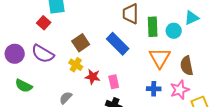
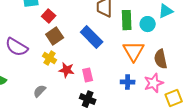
red square: (44, 23) -> (49, 16), moved

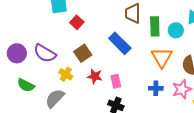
brown square: (55, 36) -> (83, 53), moved
yellow cross: (50, 58) -> (66, 74), moved
gray semicircle: (40, 91) -> (55, 98), moved, size x1.5

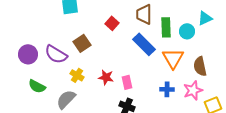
red square: (77, 22) -> (112, 23), moved
blue rectangle: (120, 43) -> (144, 44), moved
brown square: (83, 53) -> (82, 43), moved

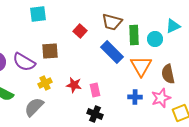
brown trapezoid: (144, 14) -> (112, 22), turned -75
brown square: (82, 43) -> (50, 51), turned 30
yellow cross: (77, 75) -> (45, 83), turned 32

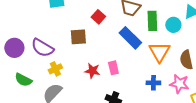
brown square: (50, 51) -> (78, 37), moved
yellow cross: (45, 83) -> (55, 69), moved
pink rectangle: (95, 90) -> (113, 68), moved
pink star: (161, 98) -> (179, 84), turned 30

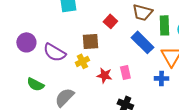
purple circle: (14, 48) -> (26, 42), moved
yellow cross: (55, 69) -> (82, 61), moved
blue cross: (153, 83) -> (161, 78), moved

